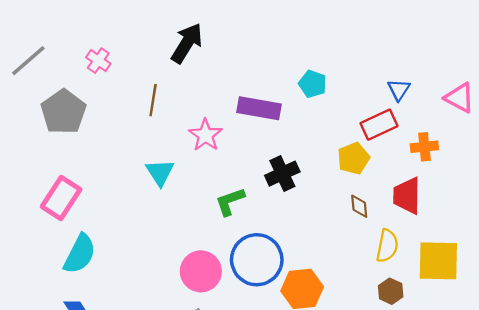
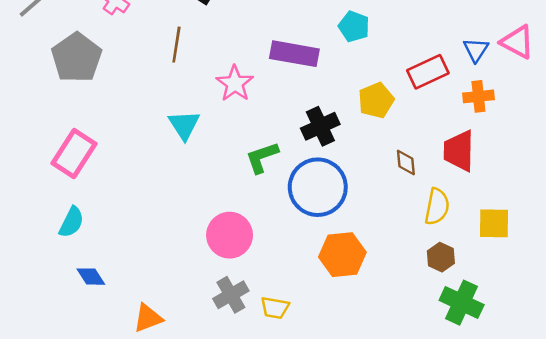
blue triangle: (399, 90) -> (476, 50), moved
yellow pentagon: (353, 158) -> (376, 100), moved
cyan semicircle: (80, 254) -> (71, 222), moved, size x0.7
blue circle: (257, 260) -> (318, 187), moved
yellow square: (438, 261) -> (494, 223), size x0.7

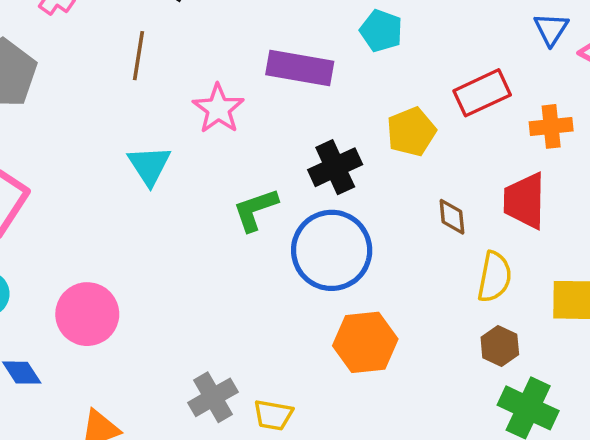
blue triangle: (476, 50) -> (551, 29), moved
pink circle: (230, 235) -> (87, 314), moved

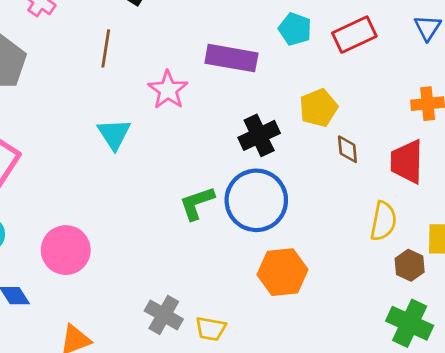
red rectangle: (482, 93) -> (354, 35), moved
green L-shape: (255, 210) -> (197, 203), moved
brown diamond: (452, 217) -> (347, 149), moved
brown hexagon: (500, 346) -> (410, 265), moved
gray cross: (213, 397) -> (164, 315), turned -30

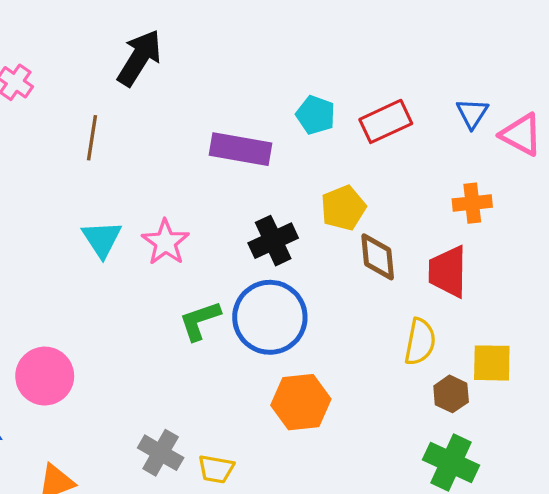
pink star: (168, 90) -> (165, 242), moved
brown diamond: (347, 149) -> (378, 257), size x1.4

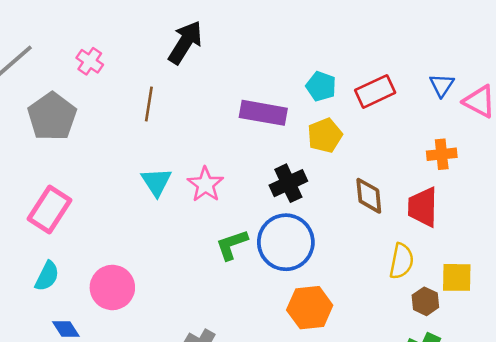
yellow pentagon: (343, 208) -> (325, 135), moved

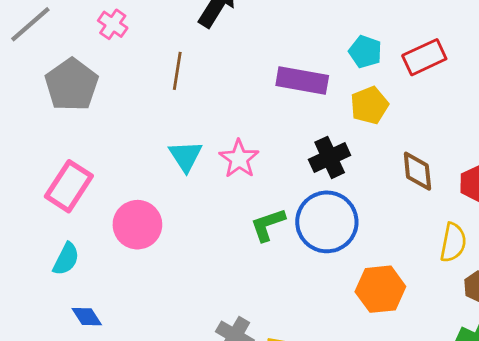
pink circle: (112, 287) -> (137, 225), moved
orange hexagon: (310, 308) -> (380, 289), moved

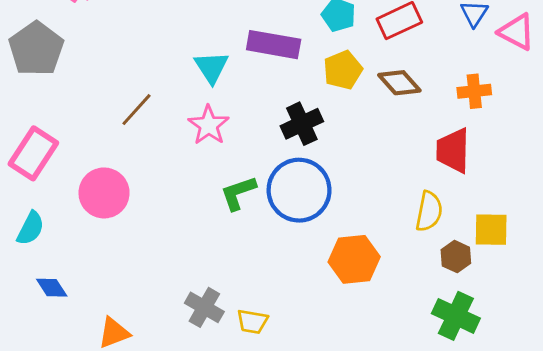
brown line: (177, 71) -> (137, 110), moved, turned 33
cyan triangle: (185, 156) -> (211, 67), moved
brown diamond: (417, 171) -> (399, 83), moved, turned -36

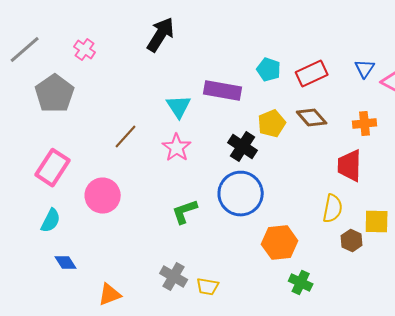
yellow pentagon: (343, 70) -> (272, 124), moved
black cross: (302, 124) -> (243, 147), turned -32
green L-shape: (238, 193) -> (185, 212), moved
green cross: (456, 316) -> (301, 283), moved, size x0.7

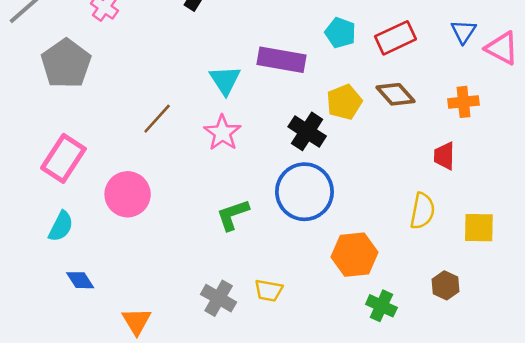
red trapezoid: (350, 166) -> (444, 156), size x0.7
brown hexagon: (352, 241) -> (446, 285), moved
yellow trapezoid: (208, 287) -> (269, 290), moved
orange triangle: (110, 295) -> (137, 321), turned -40

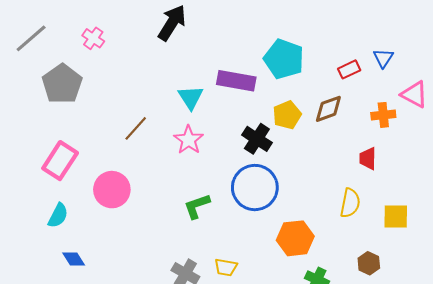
cyan pentagon: (340, 33) -> (284, 59), size x1.6
red rectangle: (396, 38) -> (349, 69), moved, size x0.7
pink triangle: (502, 48) -> (414, 94), moved
brown diamond: (396, 94) -> (328, 109), turned -68

